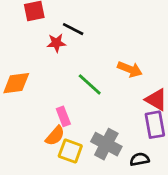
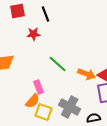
black line: (73, 29) -> (46, 14), moved, turned 42
orange arrow: (130, 69) -> (87, 74), moved

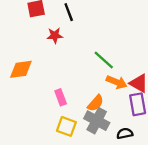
green line: (58, 64) -> (104, 60), moved
orange semicircle: (33, 101) -> (96, 103), moved

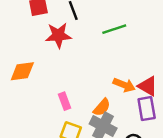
red star: (55, 35) -> (58, 35), size x1.5
green line: (104, 60) -> (114, 29), moved, turned -60

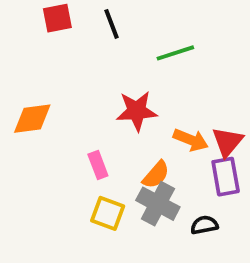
red star: (58, 35) -> (137, 111), moved
red triangle: (148, 86) -> (227, 142), turned 40

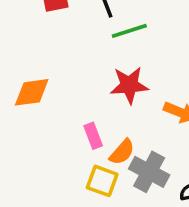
green line: (175, 53) -> (129, 31), moved
orange semicircle: (156, 175) -> (122, 152), moved

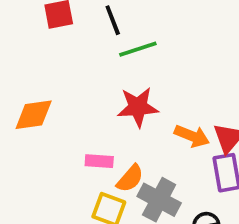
pink rectangle: (93, 136) -> (99, 161), turned -65

